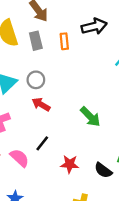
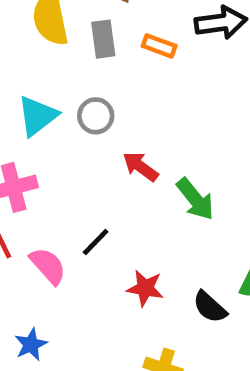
orange rectangle: (64, 41) -> (159, 46), turned -70
red arrow: (41, 104) -> (140, 167), moved

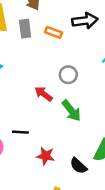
gray circle: (96, 116) -> (68, 75), moved
black line: (96, 242) -> (20, 132), turned 49

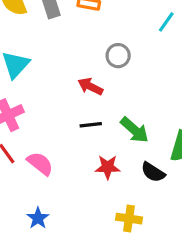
green arrow: (71, 111) -> (135, 130), moved
black line: (20, 132) -> (91, 125), moved

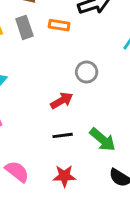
red arrow: (90, 86) -> (62, 101), turned 125
red star: (108, 167) -> (64, 176), moved

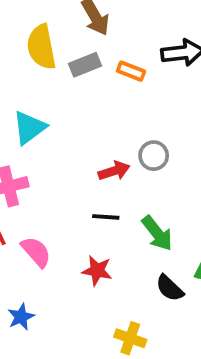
gray rectangle: (24, 27) -> (85, 65), turned 75
gray circle: (87, 72) -> (154, 156), moved

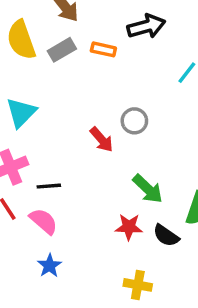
red arrow: (114, 171) -> (102, 140), turned 76
black line: (106, 217) -> (49, 186), moved
red star: (97, 271) -> (129, 227), moved
blue star: (21, 317) -> (49, 266), moved

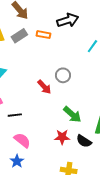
pink semicircle: (44, 221) -> (22, 140), moved

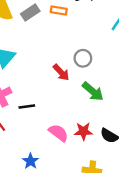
green arrow: (72, 114) -> (93, 91), moved
pink semicircle: (22, 140) -> (58, 133), moved

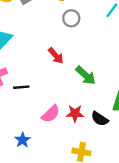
gray circle: (83, 58) -> (71, 18), moved
pink semicircle: (58, 133) -> (51, 114), turned 96

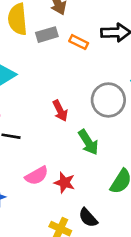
gray circle: (71, 18) -> (108, 100), moved, size x1.6
black semicircle: (100, 119) -> (88, 218), moved

